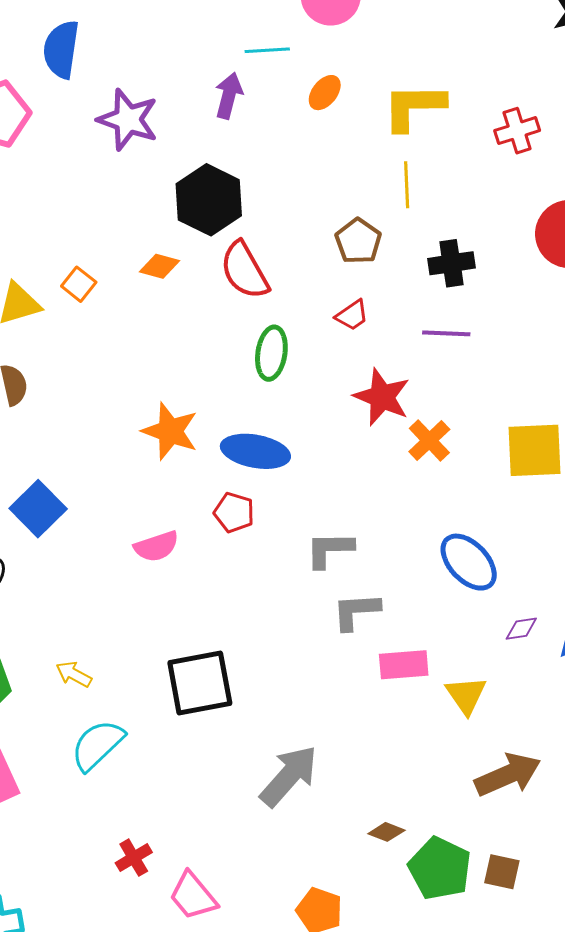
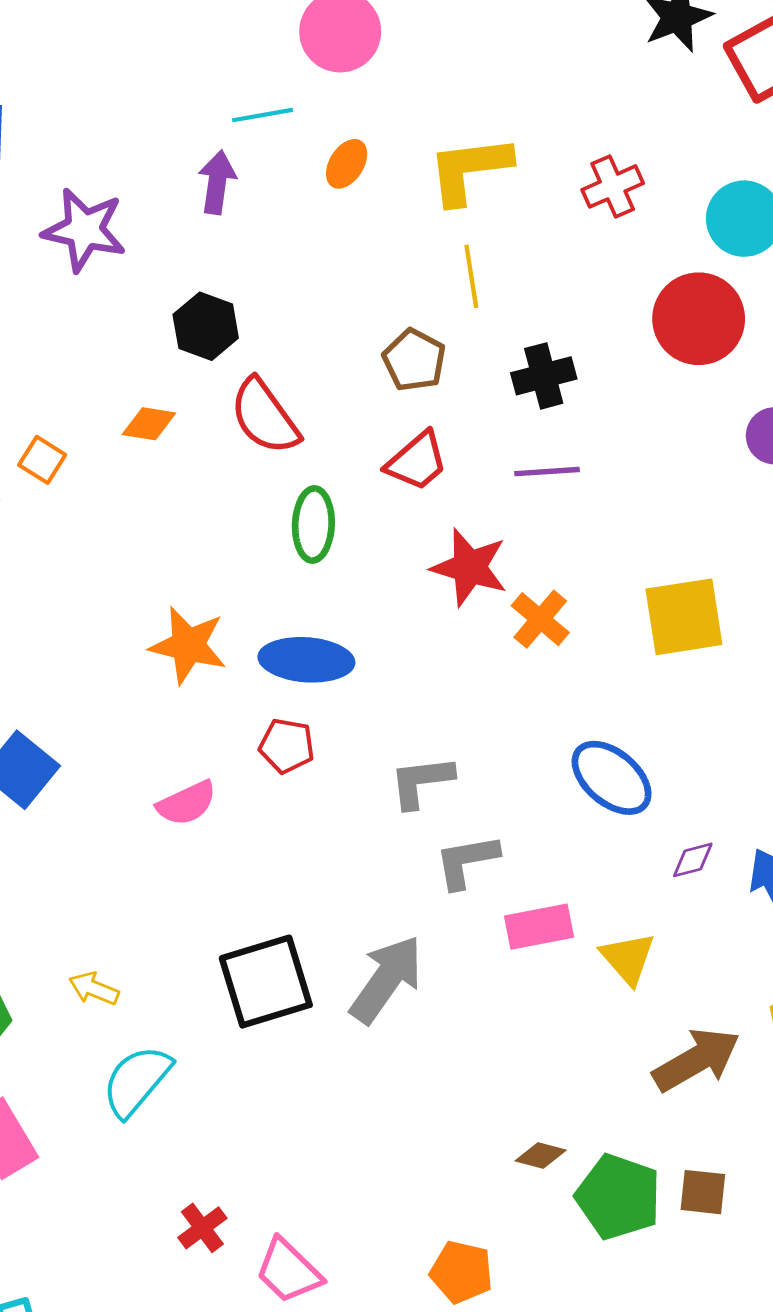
black hexagon: (209, 200) -> (206, 326), size x0.7
red trapezoid: (352, 315) -> (417, 461), size x1.4
gray arrow: (289, 776) -> (386, 979), moved

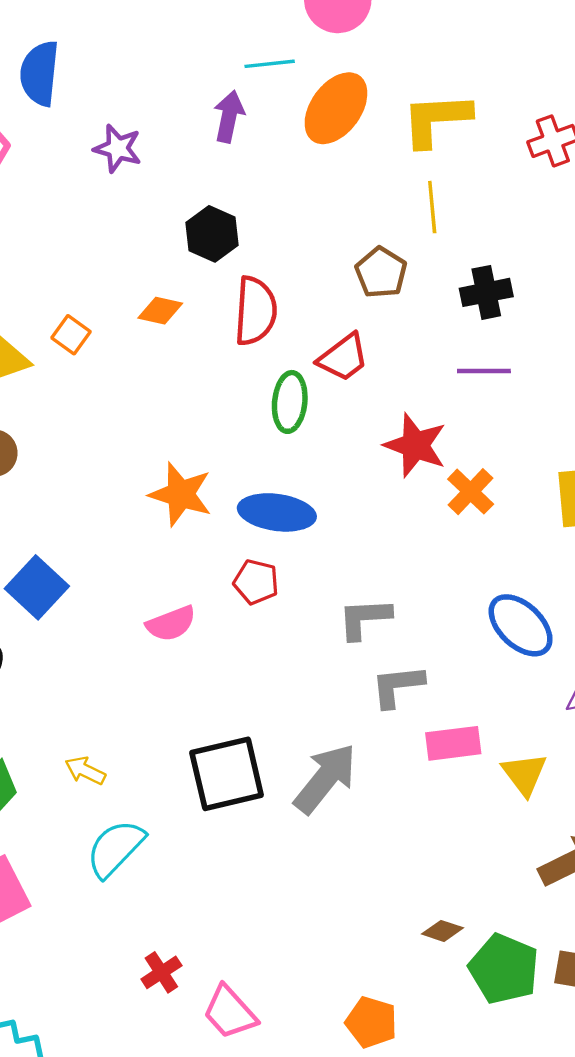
orange ellipse: (347, 164) -> (336, 108), size x1.8
purple star: (84, 230) -> (118, 148), size x0.7
red semicircle: (265, 417) -> (255, 311), turned -144
red trapezoid: (417, 461) -> (343, 358), moved

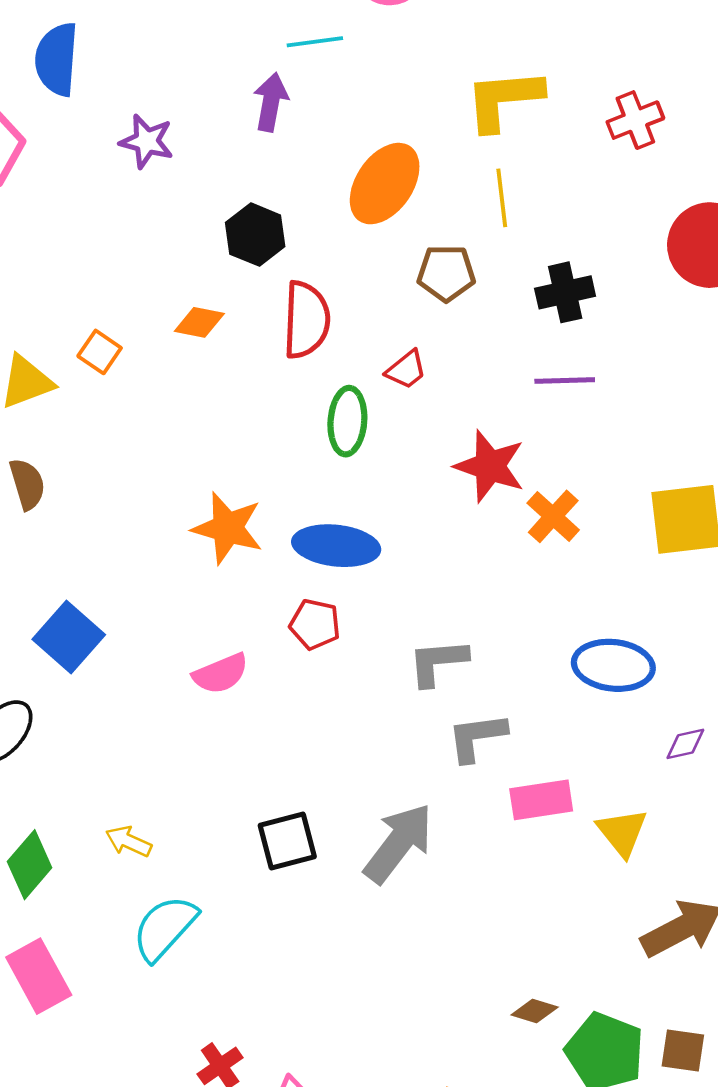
orange ellipse: (336, 108) -> (385, 184), moved
brown pentagon: (381, 273) -> (446, 273), turned -30
red trapezoid: (343, 358) -> (406, 370), size x0.7
blue ellipse: (521, 625) -> (613, 665), turned -36
black square: (227, 774) -> (287, 841), size x0.7

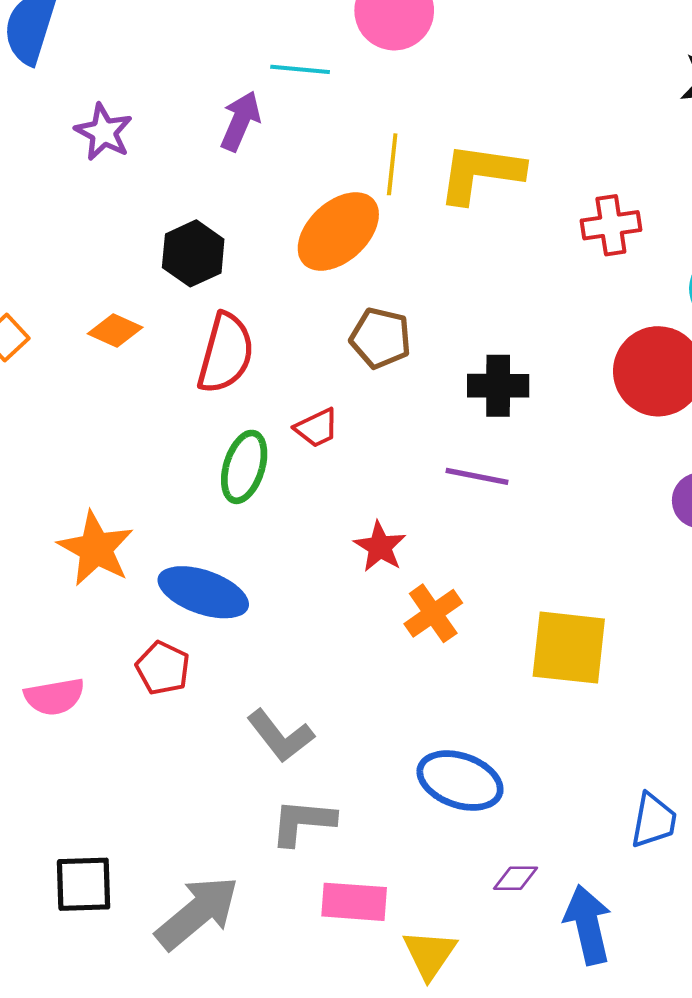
yellow line: (502, 198) -> (392, 164), moved
red star: (490, 466) -> (380, 547), size x0.7
gray L-shape: (438, 662) -> (280, 736), turned -136

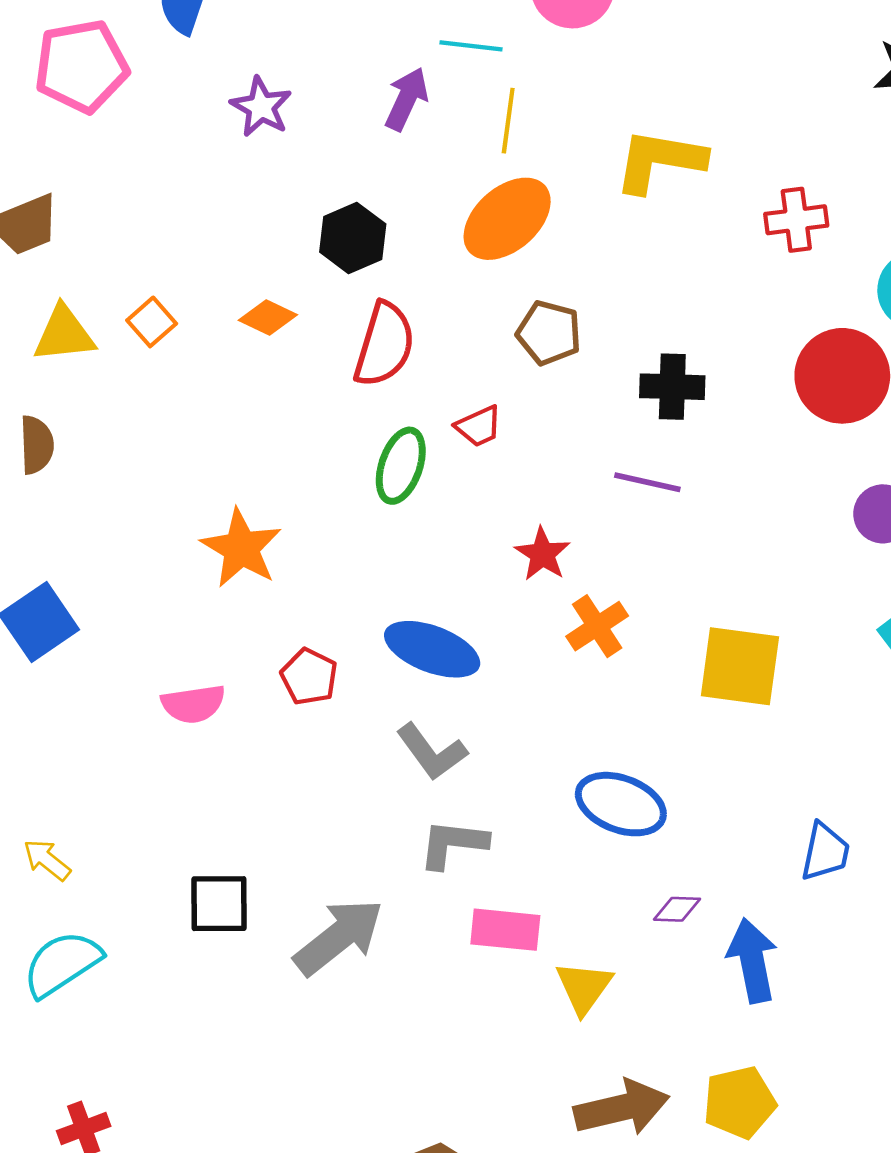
yellow line: (392, 164) -> (508, 121), moved
blue ellipse: (203, 592) -> (432, 649), moved

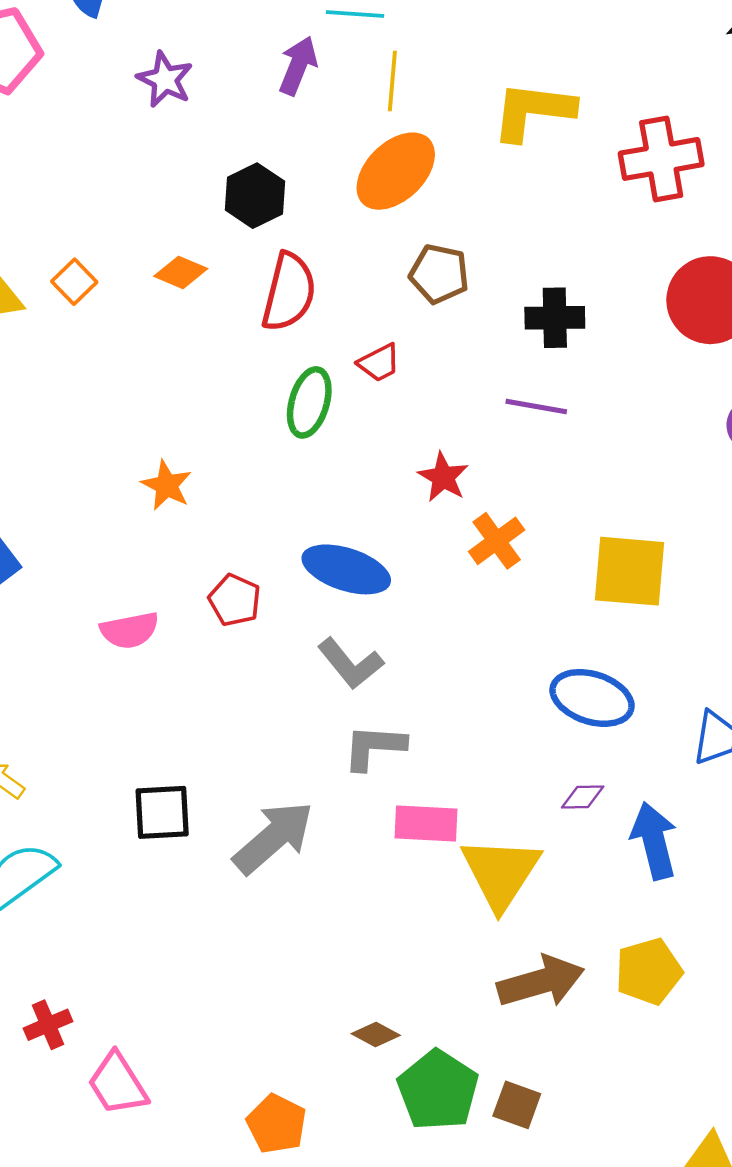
red cross: (796, 220) -> (661, 159), size x1.4
orange star: (241, 548) -> (167, 485), size x0.7
blue ellipse: (621, 804) -> (592, 698), moved
yellow triangle: (584, 987) -> (501, 873), size x1.5

